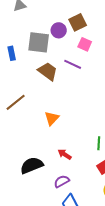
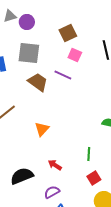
purple circle: (59, 30) -> (27, 22), moved

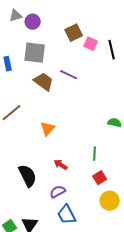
pink square: (75, 55) -> (91, 44), moved
black semicircle: (22, 176) -> (28, 176), turned 85

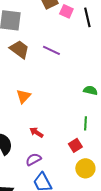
purple line: (69, 75) -> (51, 50), moved
green line: (95, 154) -> (85, 123), moved

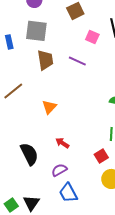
pink square: (66, 11) -> (92, 37), moved
brown trapezoid: (19, 49) -> (45, 60), turned 45

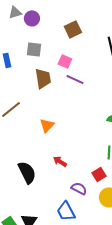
gray square: (36, 31) -> (34, 49), size x0.7
pink square: (92, 37) -> (65, 61), moved
purple semicircle: (59, 170) -> (79, 188), moved, turned 56

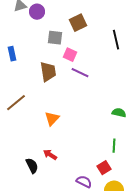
gray square: (34, 49) -> (55, 38), moved
red arrow: (60, 161) -> (50, 155), moved
black semicircle: (27, 172) -> (32, 166), size x0.7

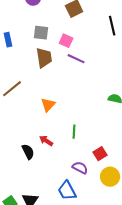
gray square: (55, 38) -> (41, 33), moved
green line: (114, 146) -> (74, 132), moved

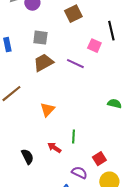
pink square: (66, 41) -> (94, 46), moved
brown trapezoid: (44, 58) -> (43, 63), turned -110
red arrow: (46, 141) -> (54, 148), moved

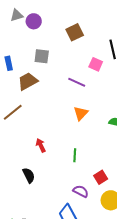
brown trapezoid: (43, 63) -> (28, 81), moved
orange triangle: (47, 110) -> (81, 113), moved
red arrow: (54, 148) -> (41, 145), moved, turned 32

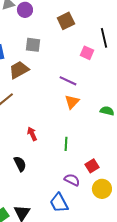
purple line: (77, 82) -> (68, 81), moved

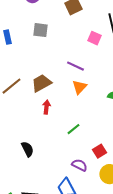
brown trapezoid: (19, 70) -> (41, 83), moved
red arrow: (32, 134) -> (46, 107), moved, turned 32
green line: (66, 144) -> (73, 129), turned 48

